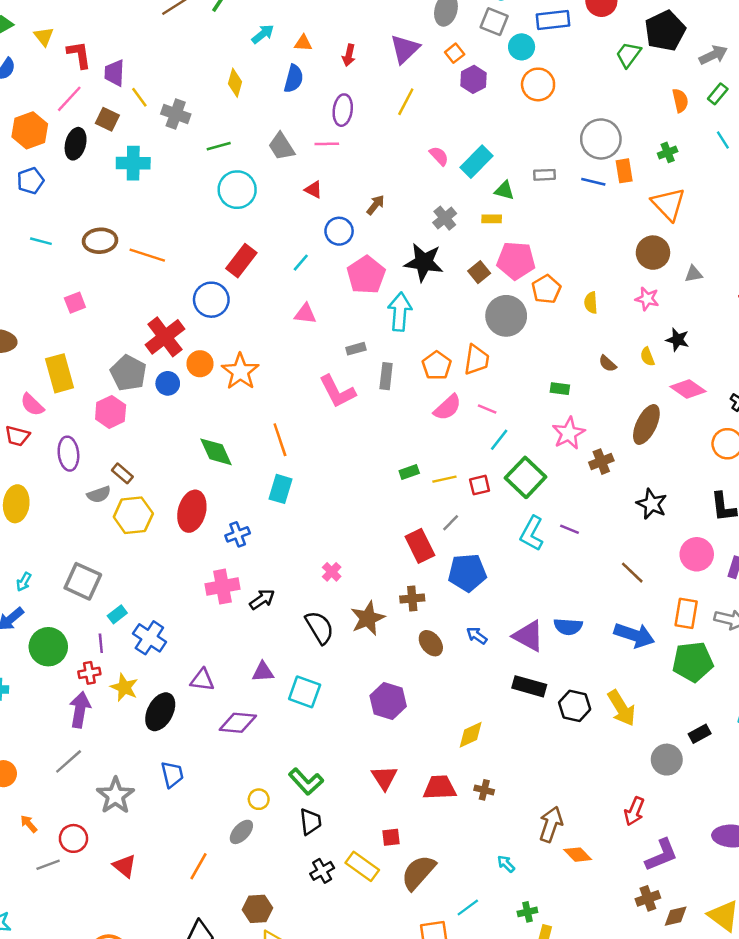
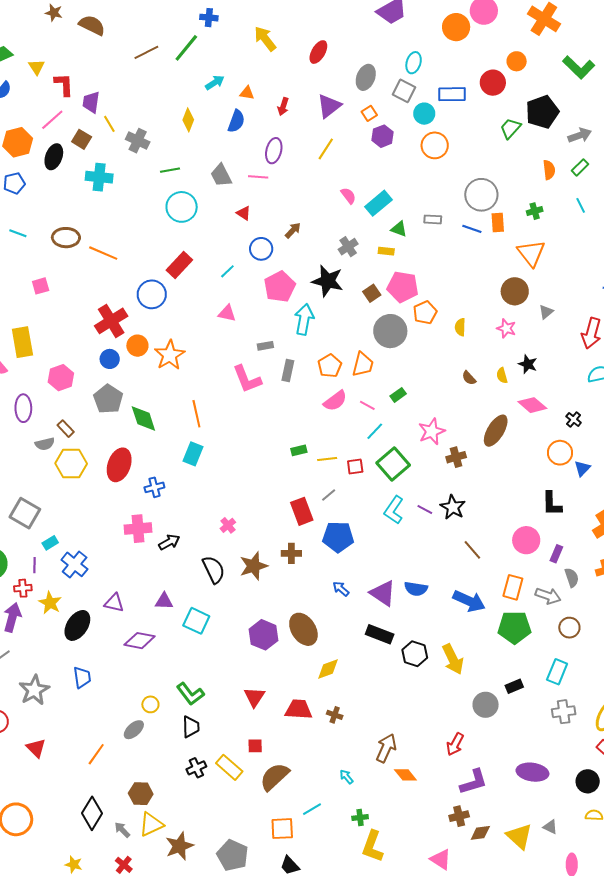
gray triangle: (694, 274) -> (546, 312), turned -35
gray pentagon: (128, 373) -> (108, 399), moved
green rectangle: (560, 389) -> (398, 395), moved, turned -49
black star: (652, 504) -> (453, 507), moved
brown ellipse: (431, 643) -> (303, 629), moved, size x1.5

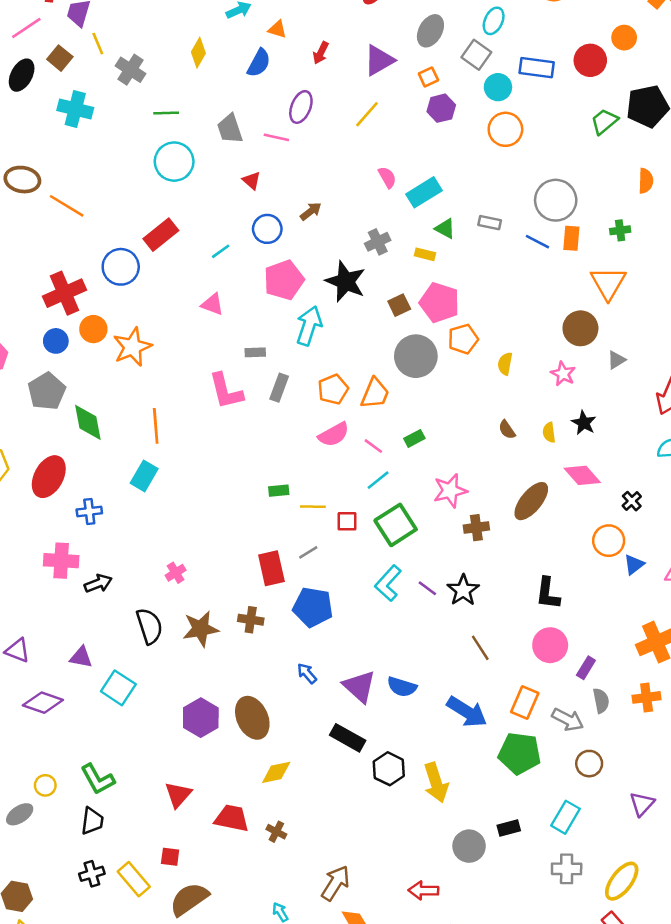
black L-shape: (552, 504) -> (548, 593), moved
red arrow: (455, 744) -> (423, 890), turned 55

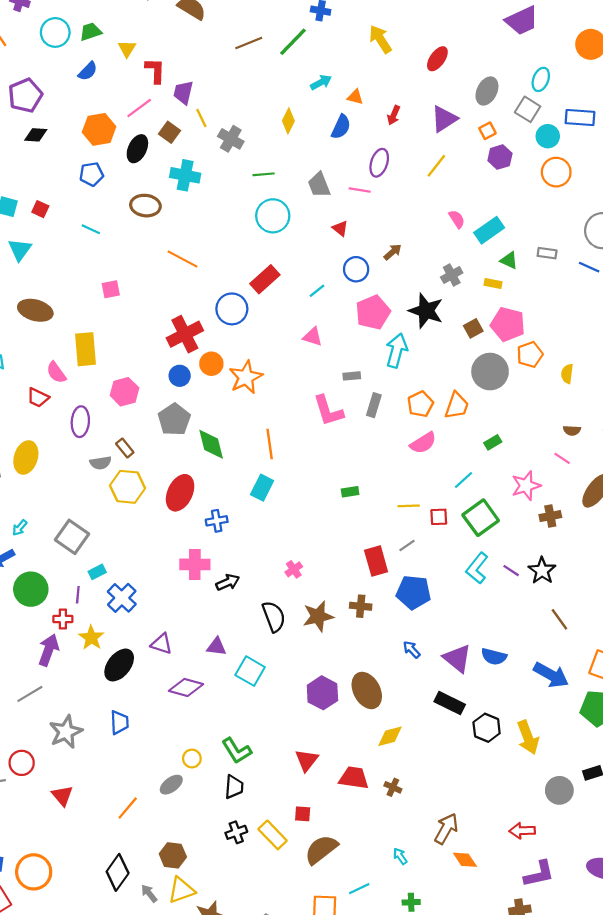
brown ellipse: (22, 180) -> (145, 206), moved
brown semicircle: (507, 430) -> (572, 430), turned -49
pink line: (373, 446) -> (562, 458), moved
green rectangle: (279, 491) -> (350, 492), moved

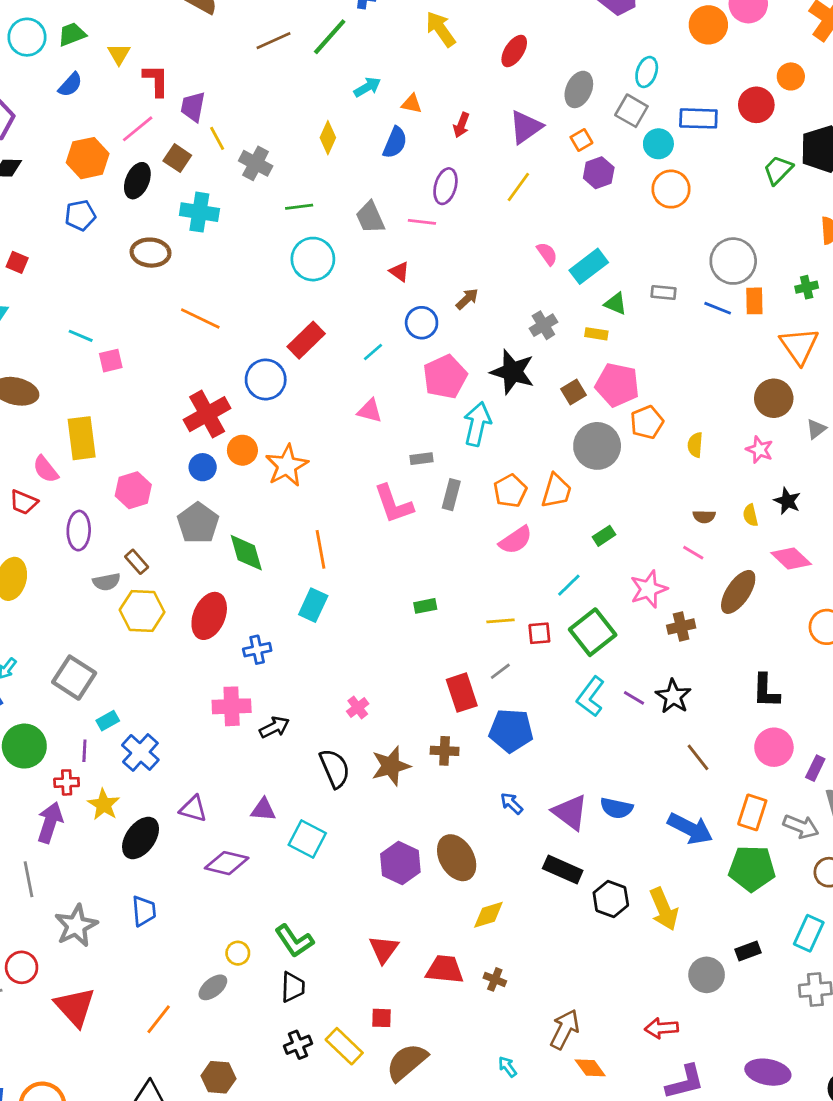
cyan line: (91, 229) -> (81, 336), moved
gray line: (30, 694) -> (29, 879), turned -68
red triangle: (62, 796) -> (75, 1007), size x1.5

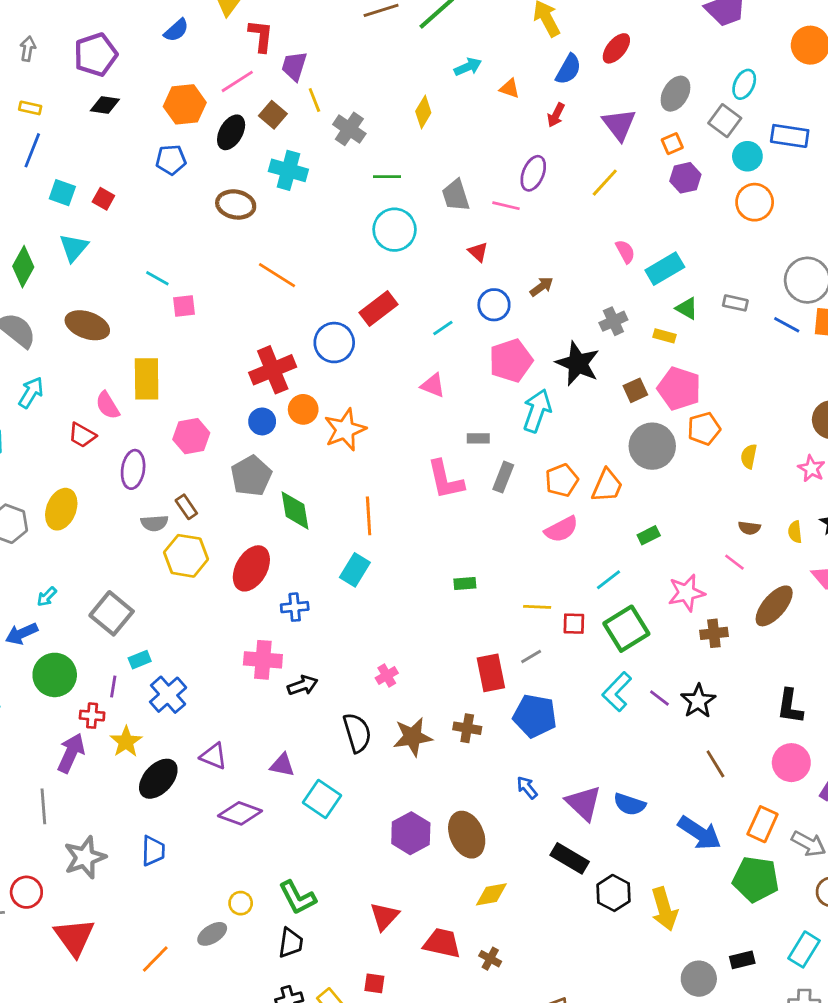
purple triangle: (526, 127) -> (619, 124), turned -39
blue semicircle: (395, 143) -> (568, 69), moved

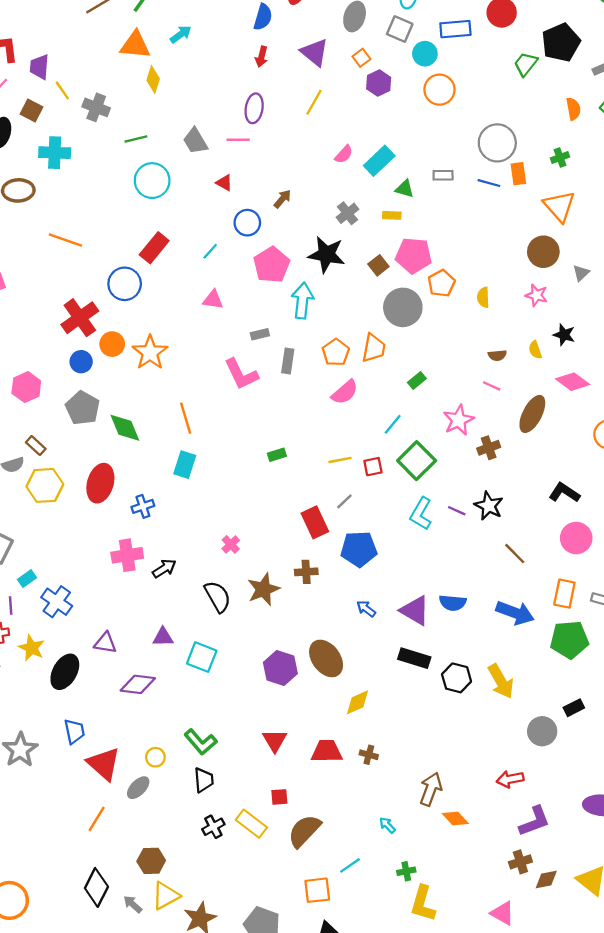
orange triangle: (510, 88) -> (135, 45), moved, size x1.8
pink semicircle: (625, 252) -> (344, 154), turned 84
black L-shape: (790, 706) -> (564, 493), turned 128
red triangle: (74, 937) -> (104, 764), moved

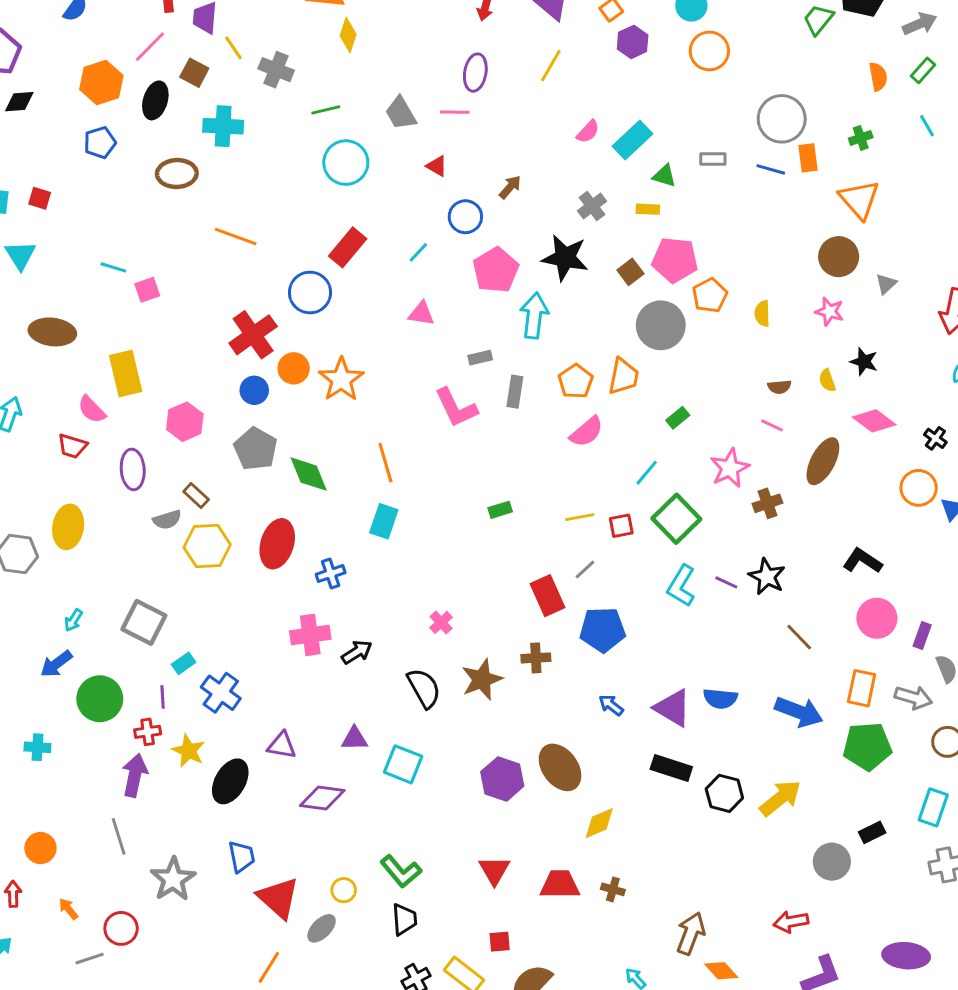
yellow arrow: (501, 681) -> (780, 798), turned -100

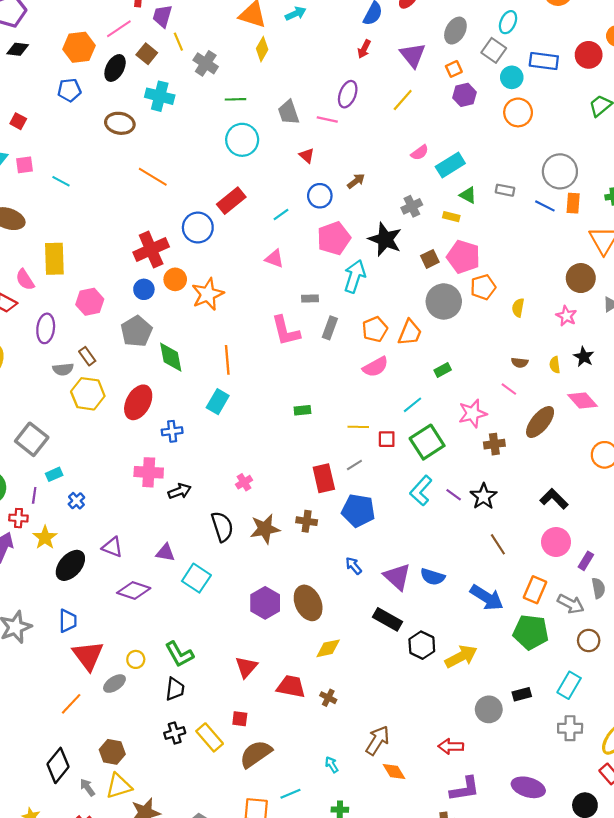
pink square: (147, 290) -> (24, 165), moved
blue cross: (221, 693) -> (76, 501), size x0.6

